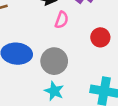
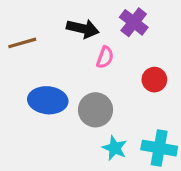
cyan star: (54, 91) -> (115, 148), moved

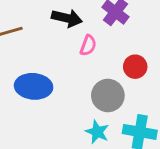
gray circle: (95, 110) -> (108, 95), moved

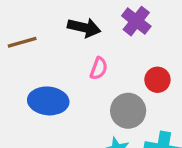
pink semicircle: (88, 45) -> (99, 68), moved

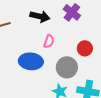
blue ellipse: (48, 101) -> (31, 61), moved

